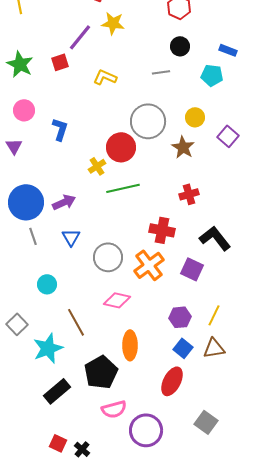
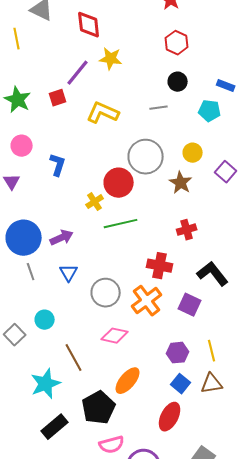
yellow L-shape: (105, 77) -> (103, 113), size x1.4
yellow line: (214, 315) -> (212, 351), turned -40
gray square: (17, 324) -> (15, 335), moved
orange ellipse: (130, 345) -> (128, 381), turned 40

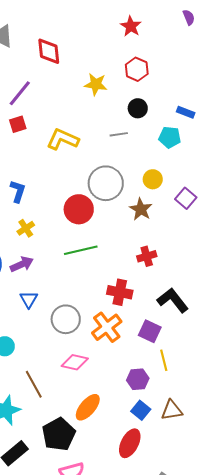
yellow star: (111, 59) -> (96, 84), moved
purple line: (78, 73) -> (20, 93), moved
yellow cross: (95, 202) -> (26, 228), moved
yellow line: (212, 351) -> (164, 360), moved

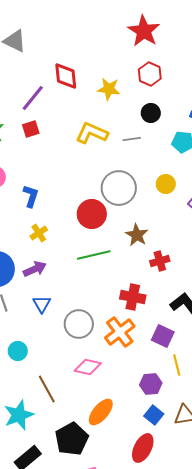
red star: (131, 26) -> (144, 31), size x1.5
red diamond: (49, 51) -> (66, 76), moved
yellow L-shape: (63, 139) -> (92, 133), moved
brown star: (141, 209) -> (137, 235), moved

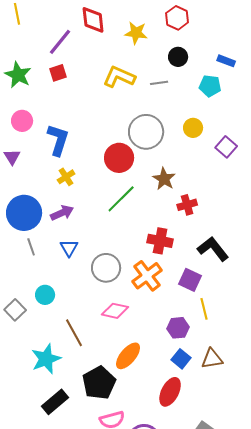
blue L-shape: (31, 196) -> (58, 140), size x1.4
green line: (94, 255) -> (121, 199), turned -32

